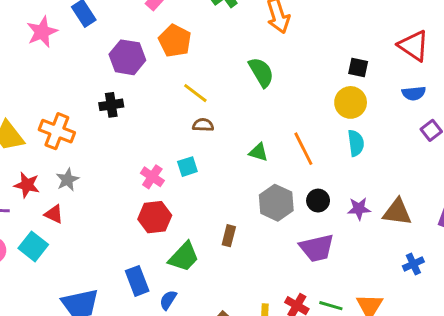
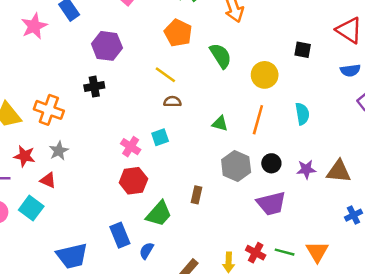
orange pentagon: (175, 41) -> (178, 33), moved
yellow circle: (351, 102) -> (265, 75), moved
orange line: (303, 149) -> (258, 120), turned 44

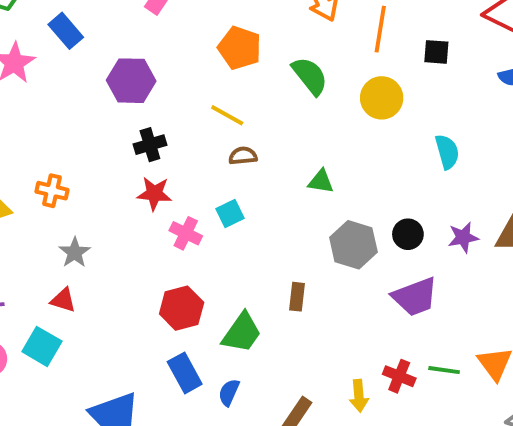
black cross: (94, 87) -> (150, 145), moved
orange cross: (49, 110) -> (52, 191), size x0.7
orange line: (258, 120) -> (380, 29), moved
red star: (24, 156) -> (154, 194), moved
red hexagon: (133, 181) -> (182, 308), moved

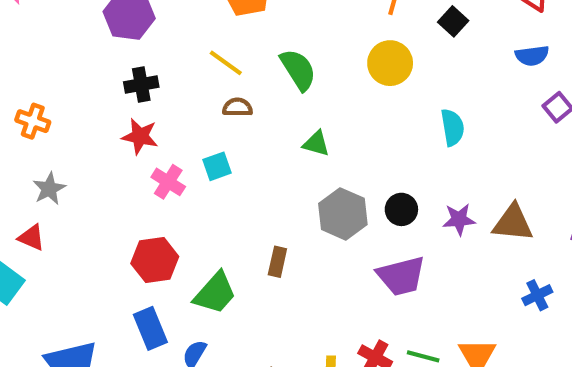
black square: (436, 52) -> (453, 21), turned 32
green semicircle: (310, 76) -> (298, 70), moved

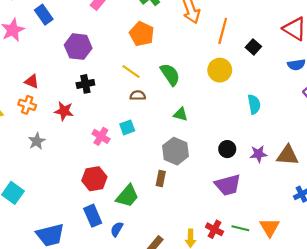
red star: (140, 136) -> (64, 111), moved
gray hexagon: (343, 214) -> (175, 151), moved
red triangle: (31, 237) -> (32, 81), moved

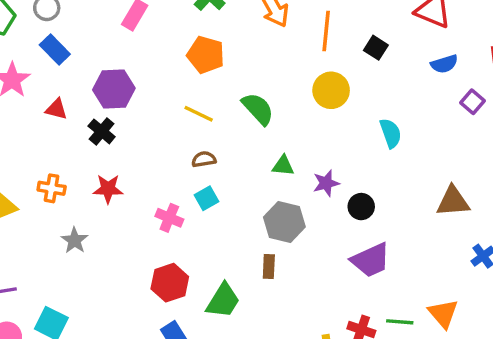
red triangle: (32, 81) -> (56, 109), moved
black cross: (85, 84) -> (102, 131), moved, turned -30
brown semicircle: (138, 95) -> (204, 159), moved
purple star: (258, 154) -> (326, 183), moved

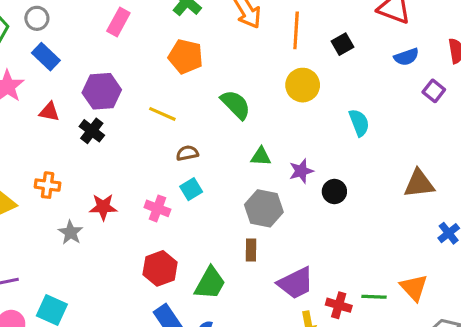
black square: (376, 48) -> (343, 44), turned 30
yellow line: (199, 114) -> (162, 114), moved
red star: (108, 189) -> (103, 207), moved
purple trapezoid: (371, 260) -> (296, 283), moved

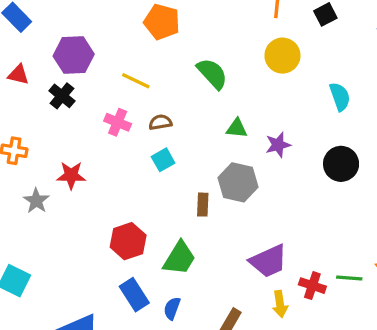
black circle: (334, 191) -> (341, 164), moved, size x1.4
pink cross: (157, 208) -> (118, 122), moved
brown rectangle: (251, 250) -> (203, 205), moved

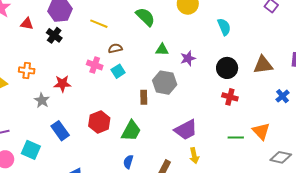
pink cross: (118, 122) -> (95, 65), moved
red cross: (312, 286) -> (230, 97), moved
blue rectangle: (134, 295) -> (60, 131), moved

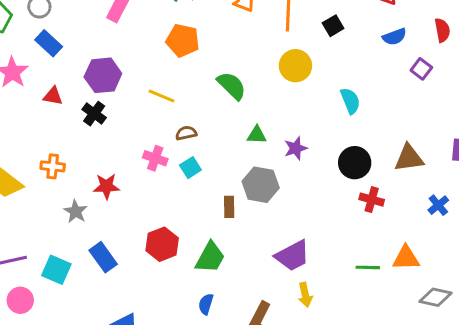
red cross: (230, 97) -> (372, 200), moved
orange triangle: (261, 131) -> (406, 258), turned -48
cyan square: (31, 150) -> (56, 270), moved

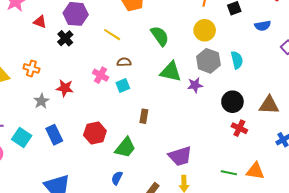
blue semicircle: (395, 37) -> (263, 26), moved
green triangle: (257, 135) -> (171, 72), size x1.6
gray hexagon: (261, 185) -> (208, 61), moved

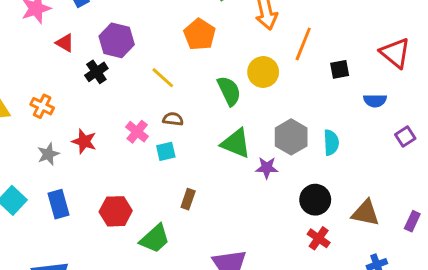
yellow circle: (205, 30) -> (263, 72), moved

